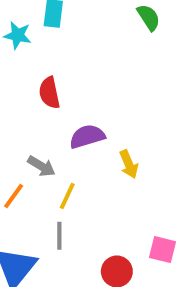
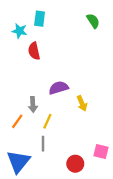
red semicircle: (49, 93) -> (34, 51), moved
gray arrow: (41, 166) -> (33, 105), turned 56

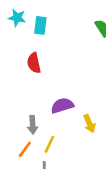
cyan star: (19, 31) -> (17, 18), moved
orange line: (17, 121) -> (25, 149), moved

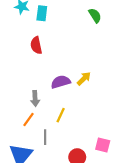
yellow arrow: (89, 124) -> (84, 79), moved, turned -112
yellow line: (49, 144) -> (61, 115), moved

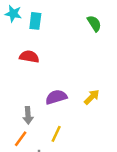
red semicircle: (36, 45) -> (29, 57), turned 112
yellow arrow: (84, 79) -> (92, 97), moved

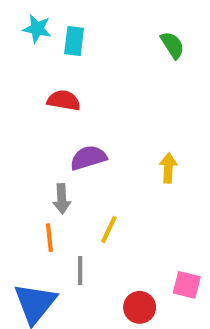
purple semicircle: (56, 97) -> (88, 158), moved
yellow arrow: (92, 97) -> (168, 168), turned -42
orange line: (21, 139) -> (49, 238), turned -42

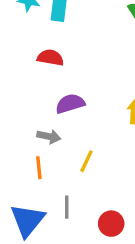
gray arrow: (62, 199) -> (49, 137), turned -75
gray line: (80, 270) -> (67, 207), moved

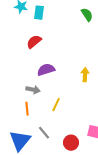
red semicircle: (50, 58) -> (34, 42), turned -49
gray line: (67, 207) -> (44, 133), turned -40

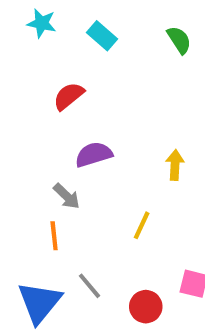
cyan rectangle: (39, 13) -> (102, 36), moved, turned -56
gray arrow: (33, 90) -> (67, 196), turned 32
yellow line: (56, 105) -> (142, 225), moved

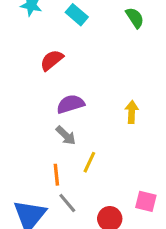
gray arrow: (67, 196) -> (66, 135), moved
yellow line: (142, 225) -> (89, 162), moved
orange line: (54, 236) -> (56, 175), moved

